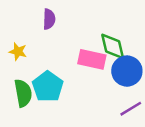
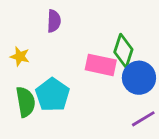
green diamond: (113, 46) -> (123, 51), turned 32

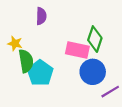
blue circle: (139, 78) -> (93, 72), moved
green semicircle: (26, 102) -> (26, 61), moved

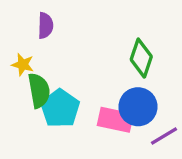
purple semicircle: (41, 16) -> (45, 26), moved
pink rectangle: (77, 50) -> (115, 120), moved

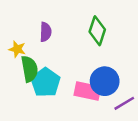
purple semicircle: (45, 26) -> (46, 32), moved
green diamond: (141, 58) -> (97, 31), moved

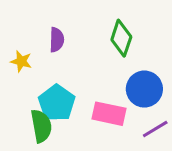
green semicircle: (30, 69) -> (41, 126), moved
blue circle: (105, 81) -> (144, 89), moved

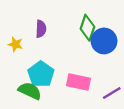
blue circle: (144, 89) -> (104, 41), moved
green semicircle: (41, 126) -> (30, 91), turned -55

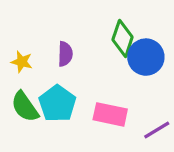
purple semicircle: (41, 29) -> (65, 54), moved
green semicircle: (30, 91) -> (25, 107), moved, turned -150

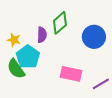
green diamond: (123, 38) -> (60, 23), moved, turned 30
cyan pentagon: (57, 104) -> (28, 57), moved

